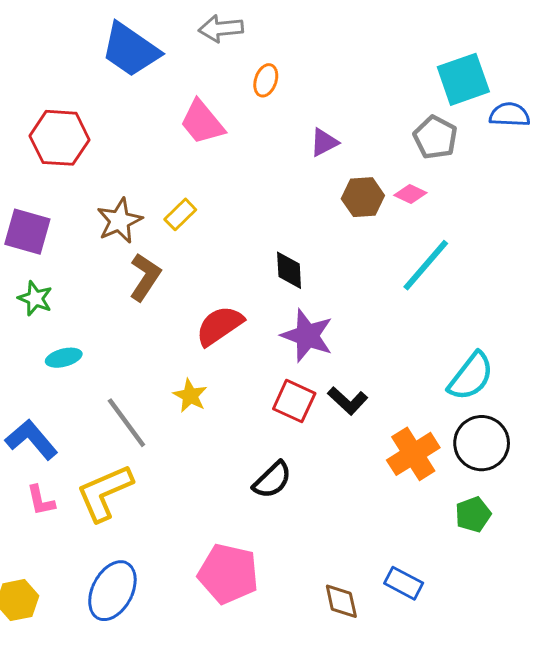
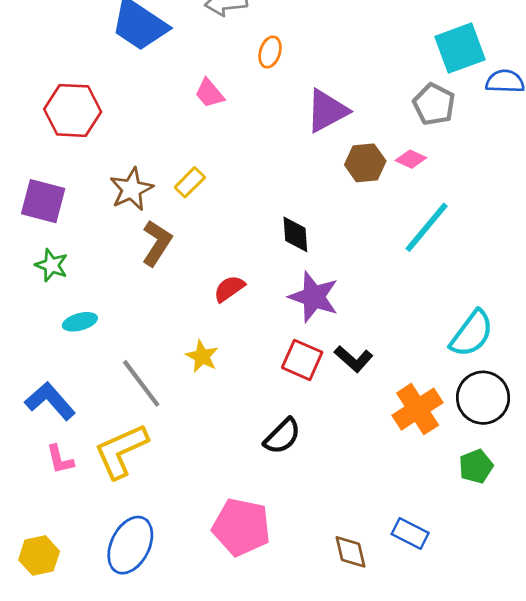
pink trapezoid: (202, 122) -> (209, 93), size x0.7
purple triangle: (324, 142) -> (327, 111), size x1.6
red semicircle: (220, 326) -> (229, 289), size x0.7

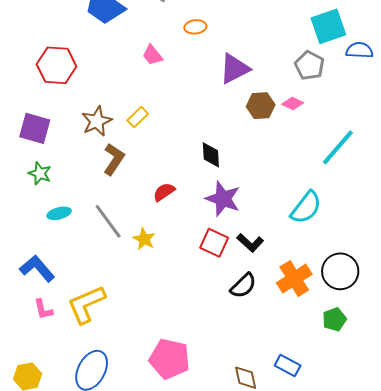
orange ellipse: (270, 52) -> (195, 27), turned 65
cyan line: (427, 227) -> (338, 147), moved
cyan semicircle: (472, 334) -> (306, 207), moved
gray line: (141, 383) -> (108, 221), moved
black semicircle: (282, 436) -> (243, 286), moved

